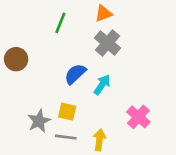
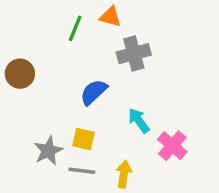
orange triangle: (103, 13) -> (110, 17), moved, turned 36
gray cross: (107, 43) -> (134, 54), turned 35
cyan arrow: (102, 85) -> (139, 121), moved, turned -70

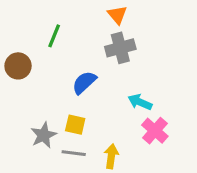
orange triangle: (110, 17) -> (117, 15), moved, turned 35
green line: (75, 28) -> (54, 36), moved
cyan arrow: (139, 121) -> (140, 102), moved, turned -30

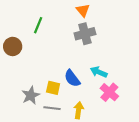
blue semicircle: (84, 82) -> (72, 78), moved, turned -84

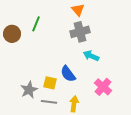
brown circle: (13, 46) -> (12, 34), moved
cyan arrow: (99, 72) -> (91, 56), moved

